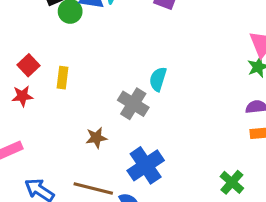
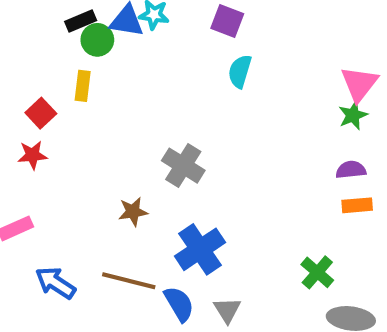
yellow rectangle: (62, 78) -> (83, 86), moved
cyan semicircle: (158, 79) -> (240, 71), moved

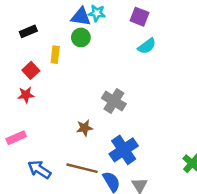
black rectangle: (81, 21) -> (28, 31), moved
green circle: (97, 40) -> (81, 37), moved
cyan semicircle: (240, 71) -> (147, 46), turned -144

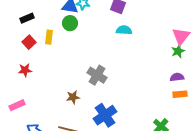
cyan semicircle: (147, 46) -> (124, 30), turned -140
red square: (31, 70) -> (29, 42), moved

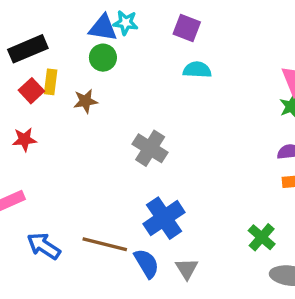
black rectangle: (27, 18) -> (28, 49), size x1.5
yellow rectangle: (49, 37) -> (51, 82), moved
brown star: (73, 97) -> (86, 101), moved

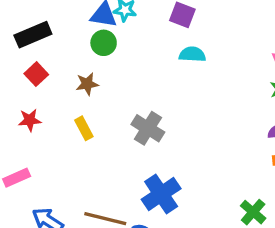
yellow rectangle: (51, 82) -> (84, 128), moved, turned -35

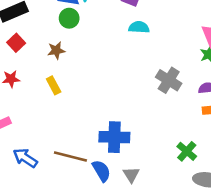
gray cross: (148, 128) -> (169, 80), moved
blue cross: (161, 194) -> (114, 137), turned 36

